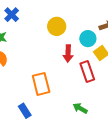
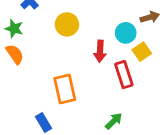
yellow circle: (57, 26) -> (67, 24), moved
green arrow: (80, 108) -> (114, 121), turned 104

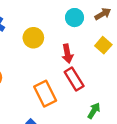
cyan circle: (126, 33) -> (75, 18), moved
red rectangle: (124, 75) -> (74, 79), moved

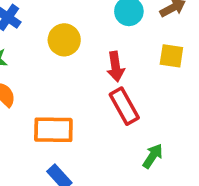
yellow square: (103, 45) -> (171, 56), turned -35
orange rectangle: (45, 94) -> (53, 130), moved, turned -65

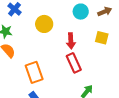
orange rectangle: (53, 130) -> (34, 72), turned 65

